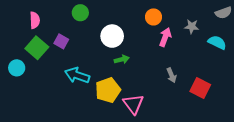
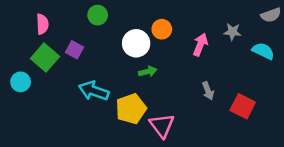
orange circle: (153, 17) -> (162, 29), moved

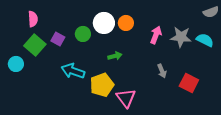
green circle: (98, 15) -> (83, 34), moved
gray star: (232, 32) -> (181, 37), moved, size x1.5
white circle: (136, 43) -> (104, 23), moved

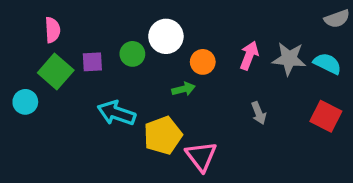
orange circle: (126, 23) -> (203, 62), moved
purple square: (58, 39) -> (92, 62), turned -32
red square: (189, 83) -> (326, 116), moved

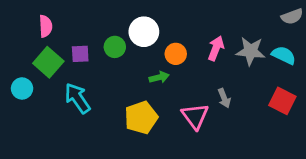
cyan arrow: (116, 113) -> (77, 98), moved, turned 36
pink triangle: (201, 156) -> (195, 116), moved

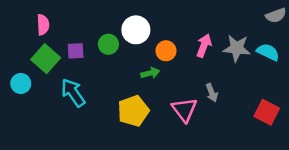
red square: (282, 101) -> (267, 112), moved

